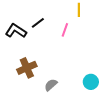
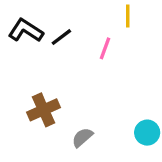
black L-shape: (16, 31) -> (26, 31), moved

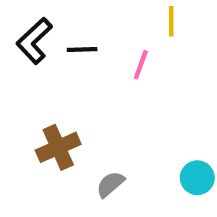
black L-shape: (26, 31) -> (34, 41), turned -76
black line: (61, 37) -> (82, 49), turned 35

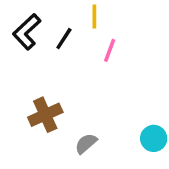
yellow line: (171, 21) -> (94, 17), moved
black line: (82, 49) -> (64, 39), turned -55

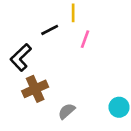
black L-shape: (27, 32) -> (21, 57), moved
black line: (64, 39) -> (50, 30), turned 30

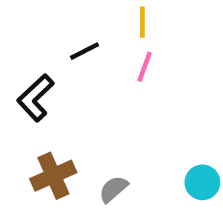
yellow line: (73, 13) -> (142, 22), moved
brown cross: (35, 89) -> (53, 176), moved

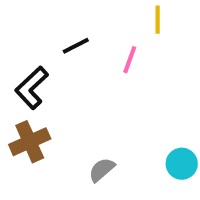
yellow line: (142, 22) -> (158, 20), moved
brown cross: (53, 176) -> (30, 142), moved

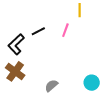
black line: (76, 46) -> (38, 31), moved
brown cross: (30, 142) -> (15, 71), turned -30

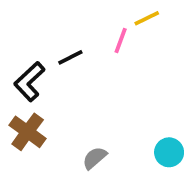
yellow line: (80, 10) -> (147, 18), turned 64
pink line: (65, 30) -> (121, 41), moved

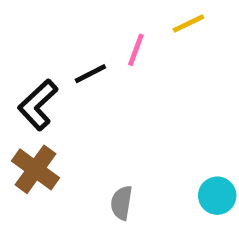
pink line: (121, 41) -> (136, 50), moved
gray semicircle: (95, 158) -> (122, 203), turned -40

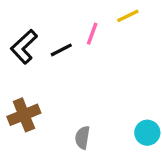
black L-shape: (38, 105) -> (24, 47), moved
brown cross: (35, 169) -> (24, 115), turned 32

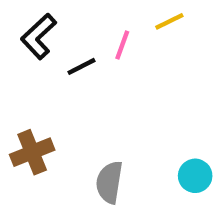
black L-shape: (24, 47) -> (39, 36), moved
gray semicircle: (82, 138) -> (109, 182), size x1.4

